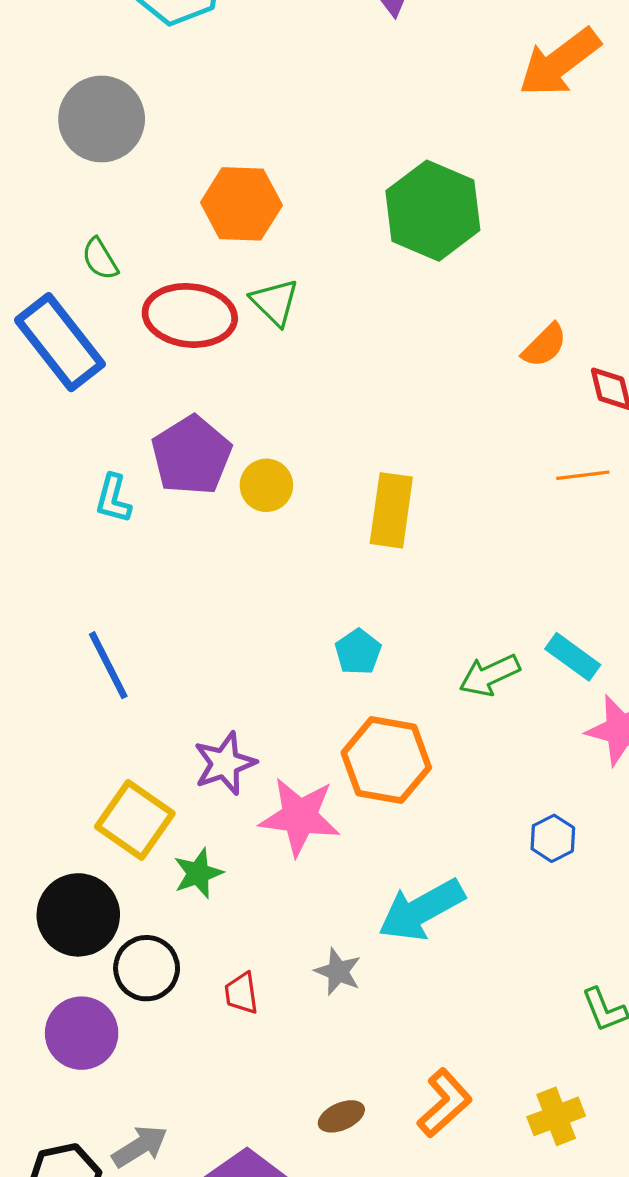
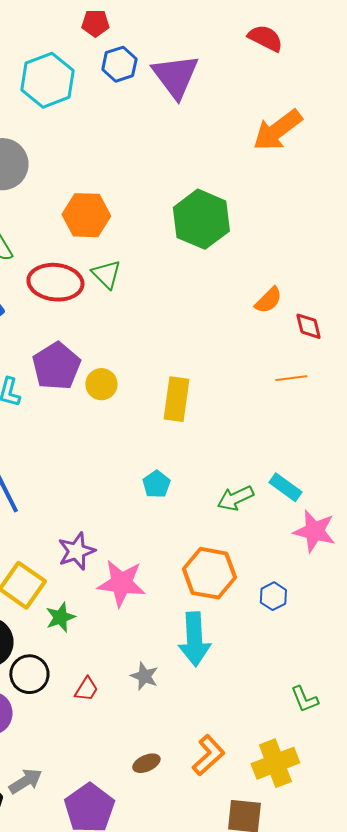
orange hexagon: (386, 760) -> (209, 573), moved
cyan arrow: (421, 910) -> (194, 639), turned -64
red trapezoid: (241, 993) -> (86, 689), turned -140
yellow cross: (556, 1116) -> (275, 763), size x1.4

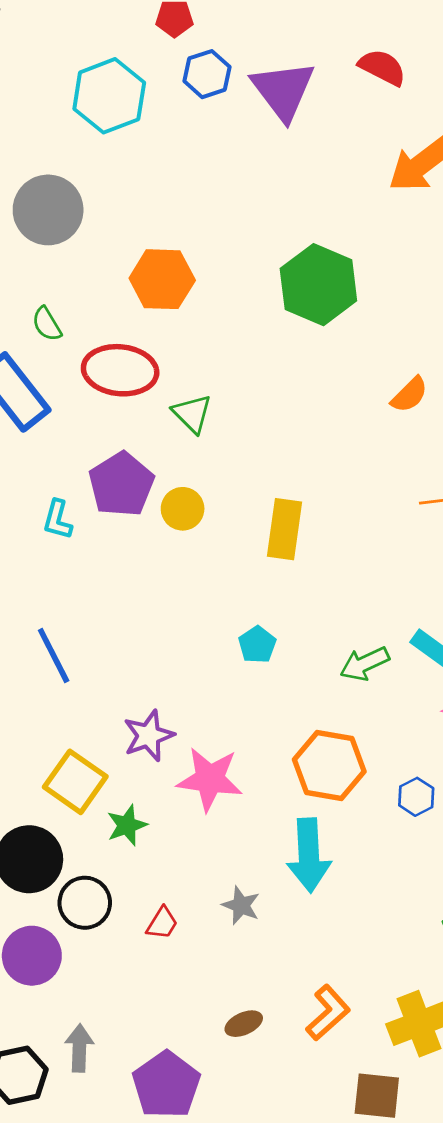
red semicircle: (265, 38) -> (382, 67), moved
green triangle: (106, 274) -> (192, 414), moved
gray arrow: (25, 781) -> (79, 1048), turned -56

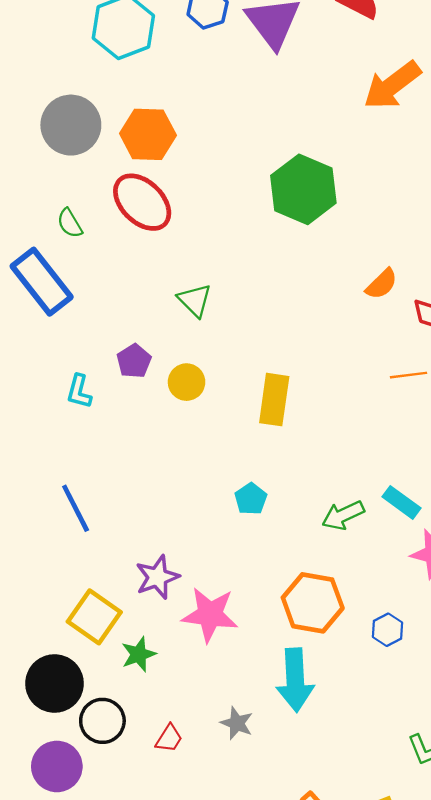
orange hexagon: (162, 279) -> (148, 134), moved
red ellipse: (120, 370) -> (142, 202), moved, turned 38
purple pentagon: (121, 484) -> (134, 361), size x0.6

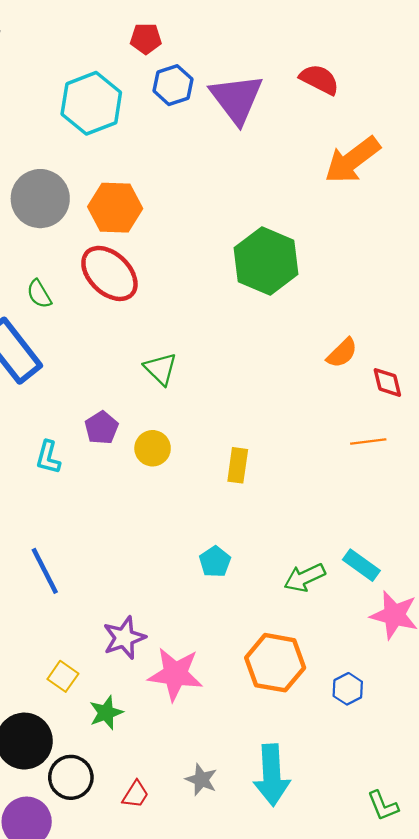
yellow rectangle: (274, 400) -> (238, 465), size x0.7
yellow square: (94, 617) -> (63, 676), size x0.6
cyan arrow: (295, 680) -> (272, 775), moved

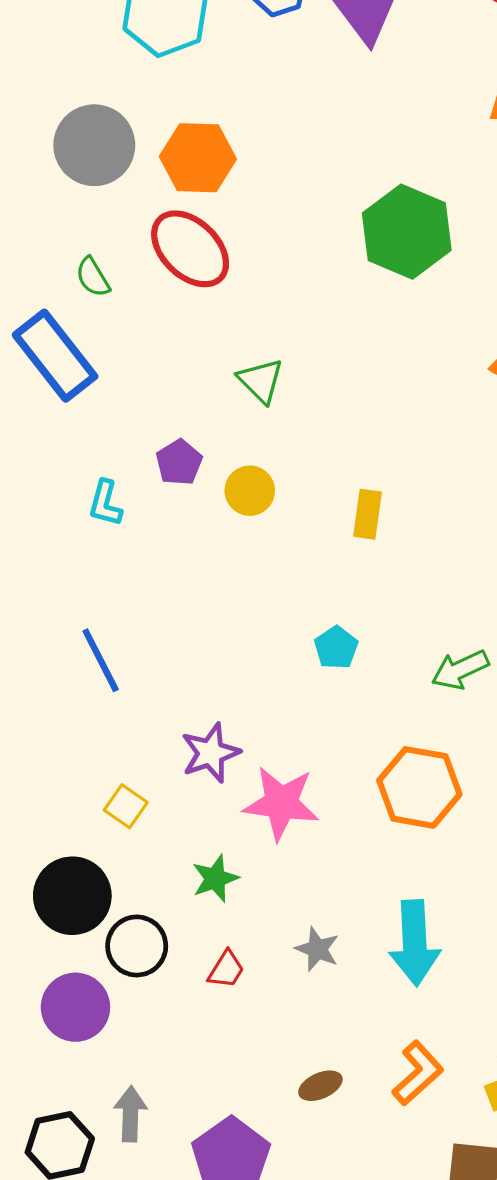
green star: (106, 713) -> (215, 878), moved

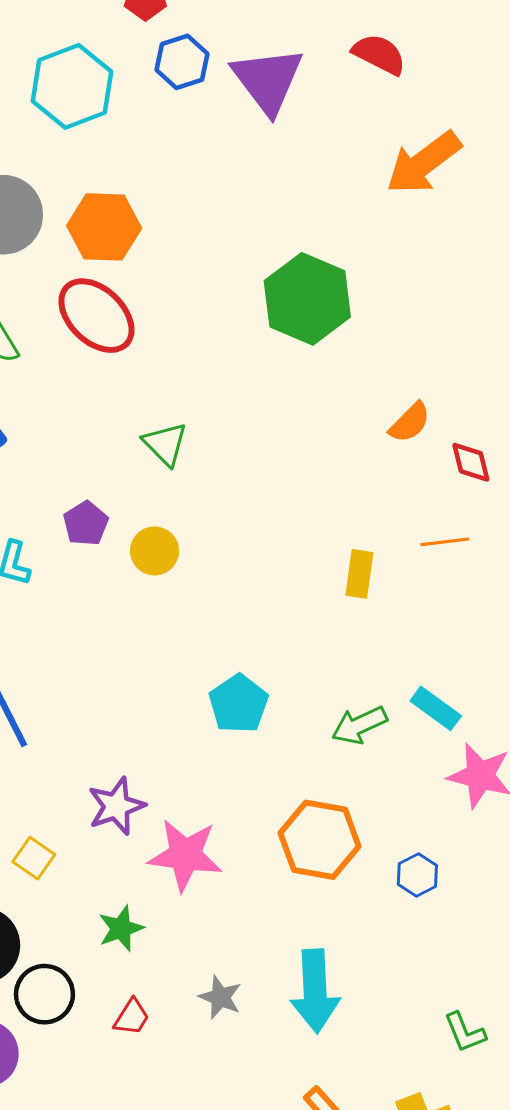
yellow rectangle: (368, 514) -> (359, 574), moved
cyan pentagon: (336, 648) -> (239, 704), size x1.4

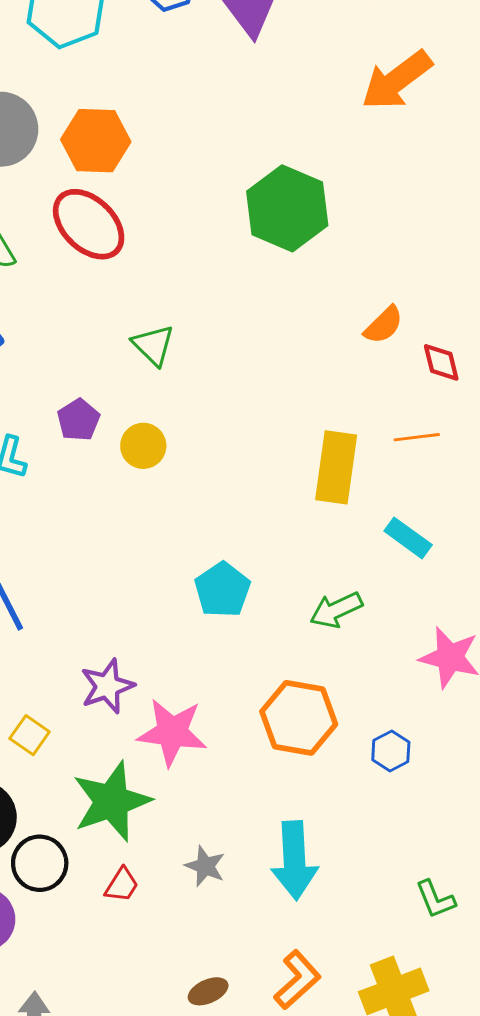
yellow rectangle: (359, 574) -> (336, 467), size x1.6
cyan rectangle: (436, 708) -> (408, 538), moved
green star: (121, 928) -> (112, 801), size x1.8

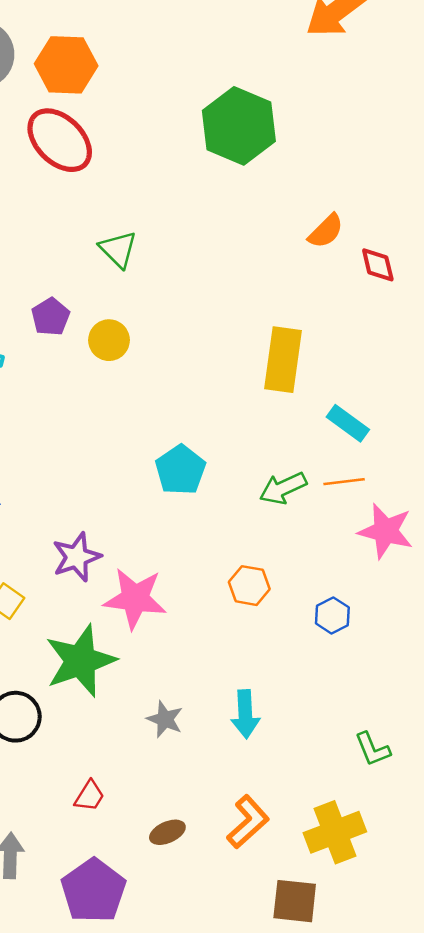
orange line: (417, 437) -> (344, 482), moved
orange hexagon: (299, 718) -> (249, 586), size x0.6
cyan arrow: (294, 860) -> (245, 714), size x0.7
red trapezoid: (122, 885) -> (90, 796), moved

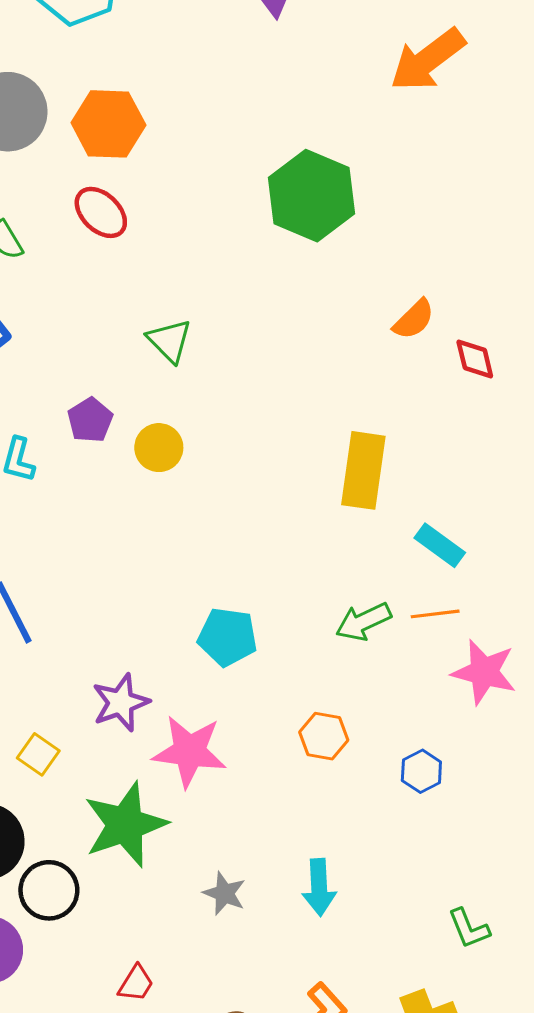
red ellipse: (60, 140) -> (101, 212), size x0.7
cyan pentagon: (180, 470) -> (228, 637), moved, turned -30

